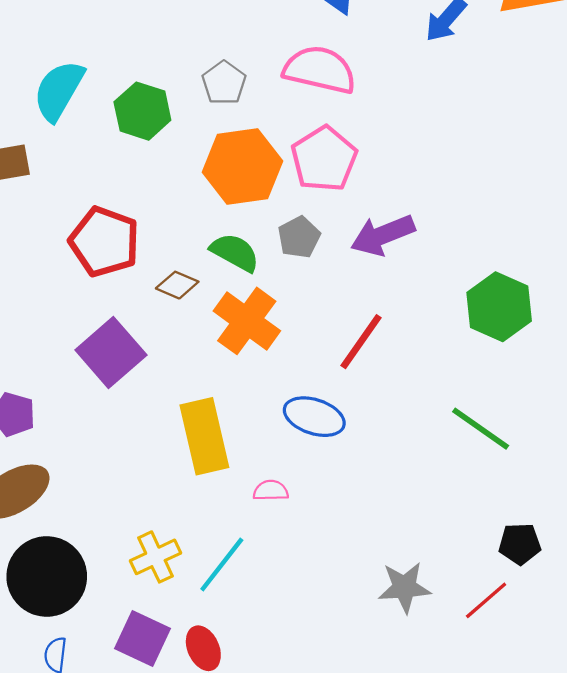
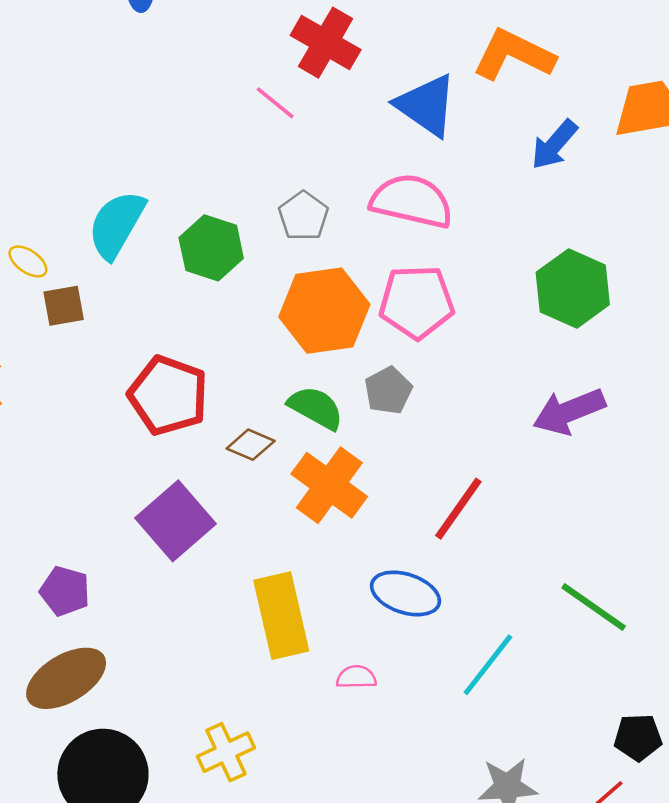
pink pentagon: (324, 159) -> (417, 302), turned 30
purple arrow: (383, 235) -> (569, 411), moved
green hexagon: (499, 307) -> (573, 288), moved
cyan line: (222, 565) -> (488, 665), moved

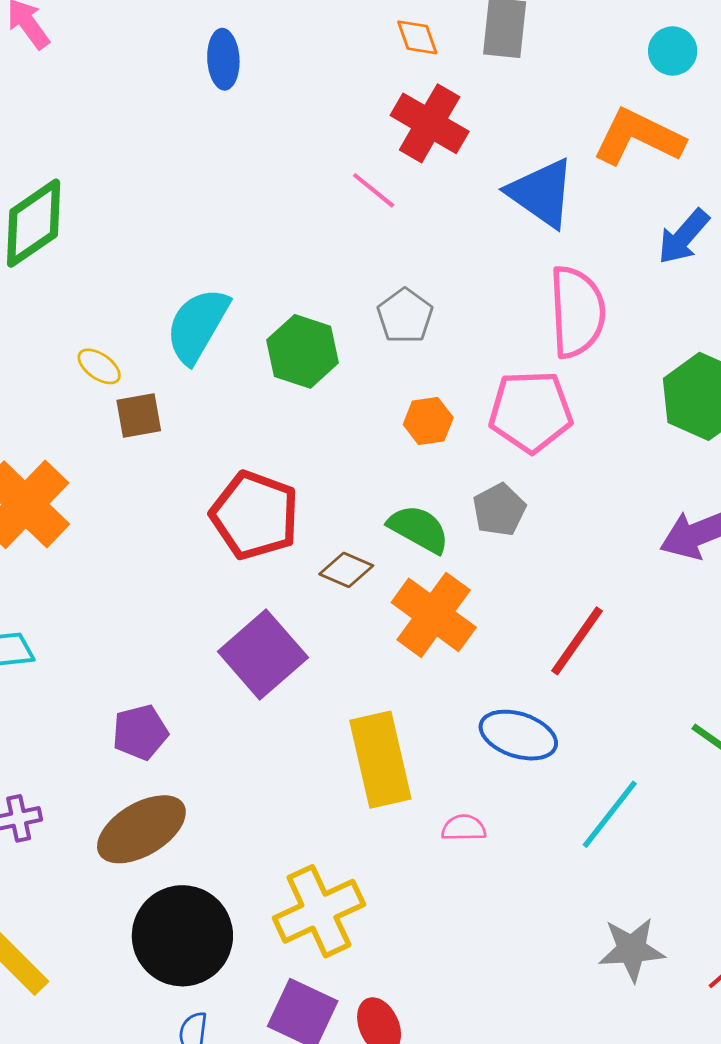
pink semicircle: (412, 201) -> (577, 312), moved, turned 74
orange hexagon: (324, 311) -> (428, 421), size x0.5
purple pentagon: (65, 591) -> (140, 732), turned -30
yellow cross: (226, 752) -> (319, 911), size x1.4

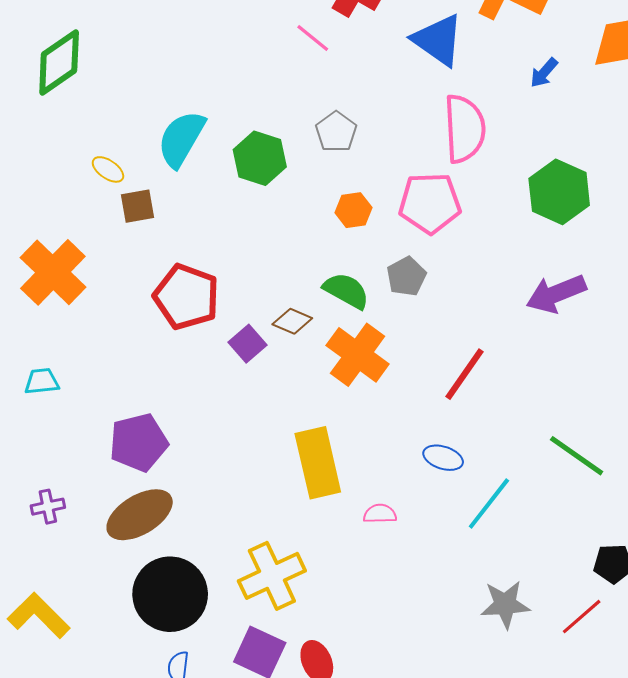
blue arrow: (684, 237) -> (544, 73), size x0.7
red pentagon: (255, 515) -> (186, 297), moved
purple square: (263, 654) -> (248, 344), moved, size x0.6
purple pentagon: (140, 732) -> (139, 442), size x1.4
blue ellipse: (518, 735) -> (443, 458), moved, size x0.7

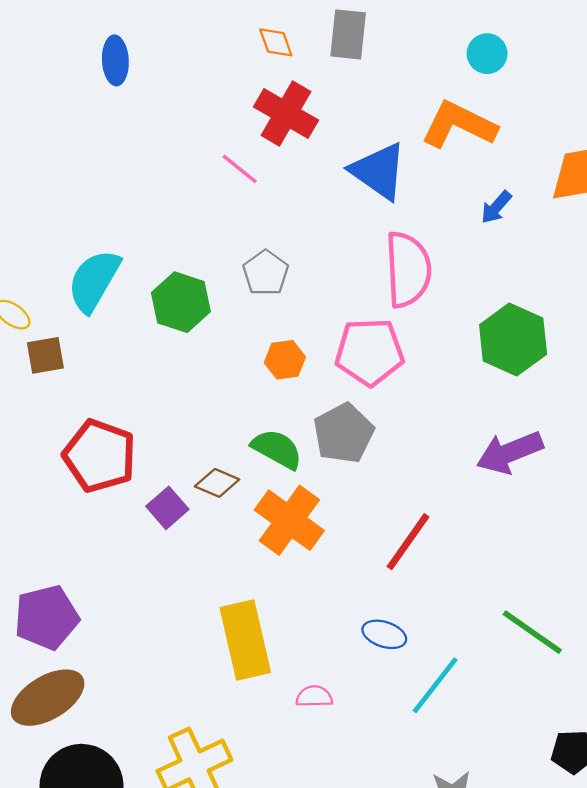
gray pentagon: (406, 276) -> (344, 433), size x1.4

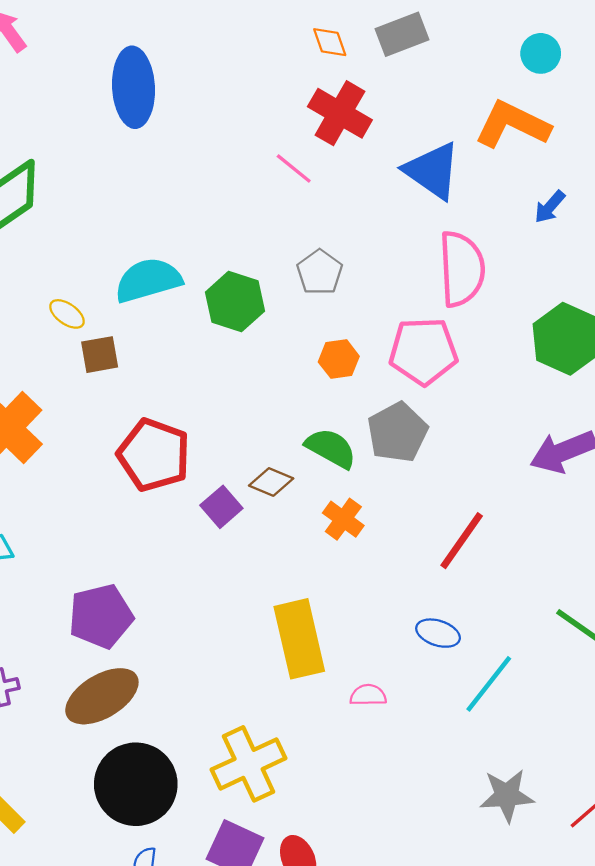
gray rectangle: (348, 34) -> (402, 34), turned 63
blue ellipse: (115, 60) -> (134, 87), moved, size x1.6
cyan semicircle: (94, 281) -> (148, 280), turned 44
orange cross: (289, 520) -> (343, 519), size x0.6

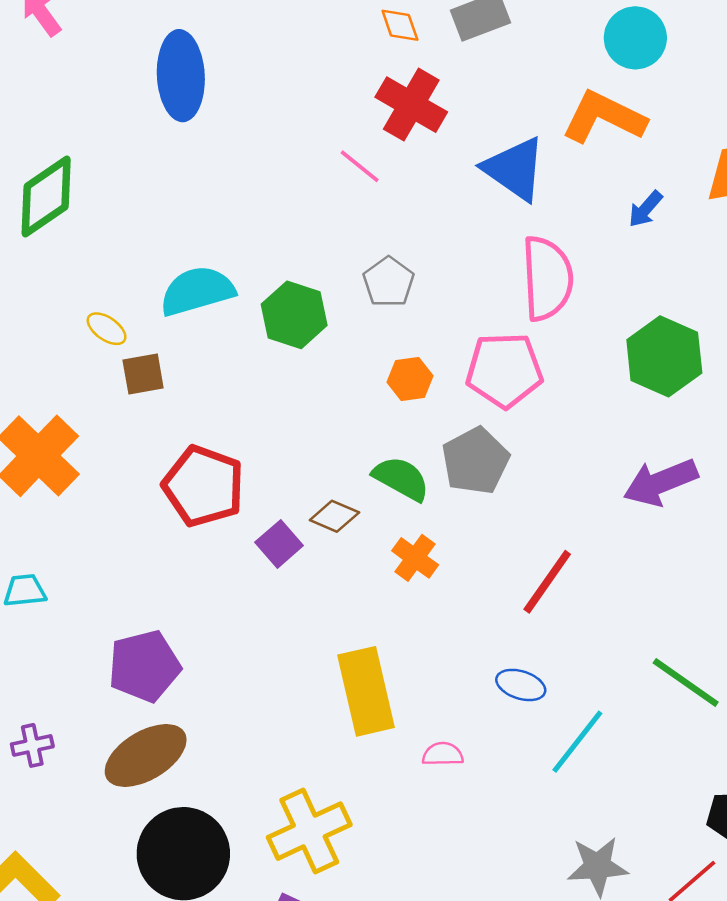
cyan circle: (541, 53) -> (635, 38), size x1.4

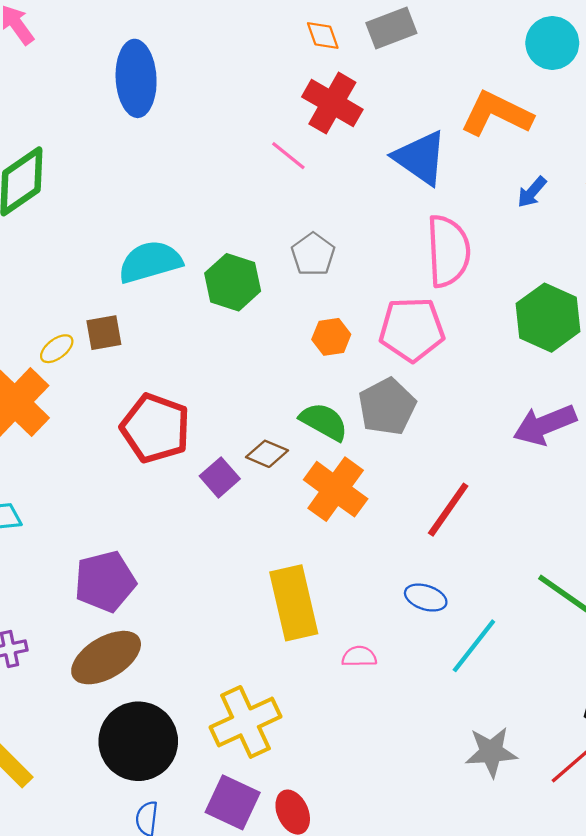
cyan circle: (635, 38) -> (552, 43), moved
yellow ellipse: (107, 329) -> (57, 349), moved, turned -72
orange cross: (415, 558) -> (336, 489), size x1.6

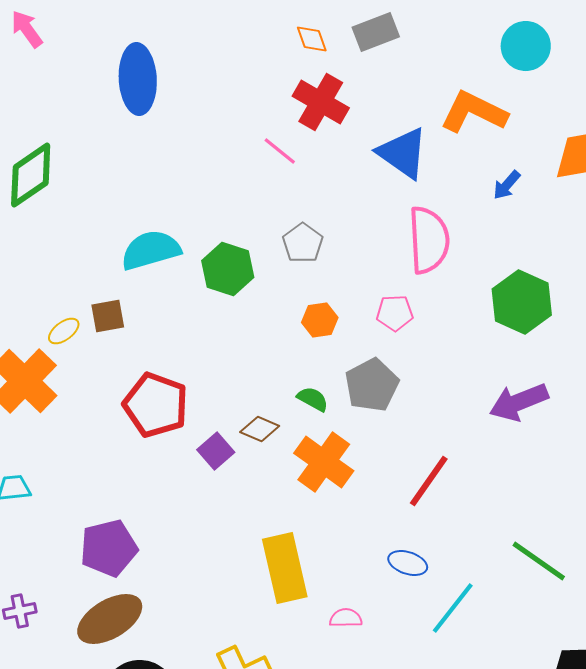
pink pentagon: (412, 329) -> (395, 313), size x0.6
green semicircle: (324, 422) -> (313, 399), size x0.7

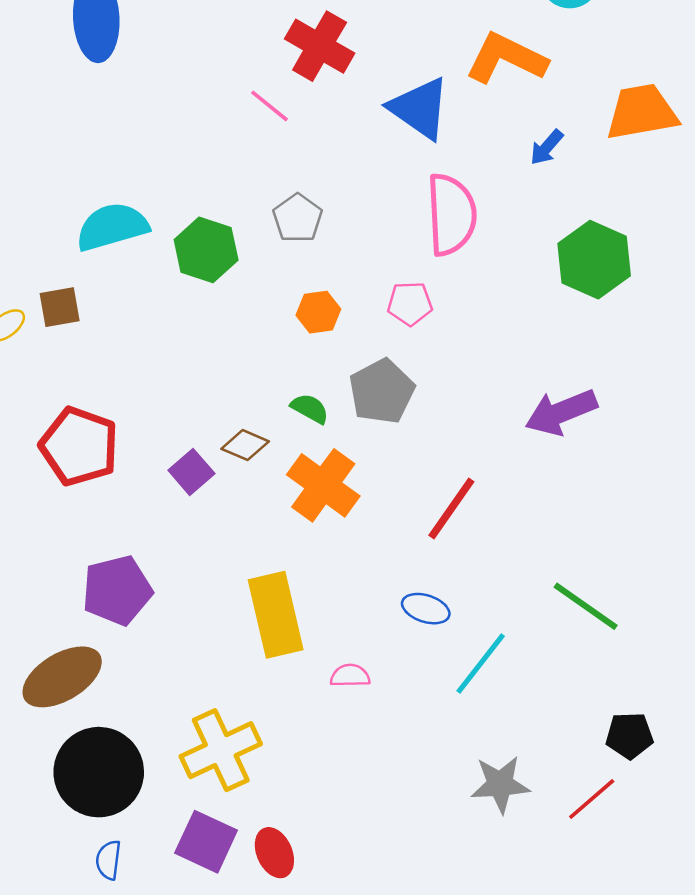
green hexagon: (522, 302) -> (594, 260), moved
red pentagon: (156, 405) -> (79, 446), moved
purple pentagon: (109, 548) -> (117, 590), moved

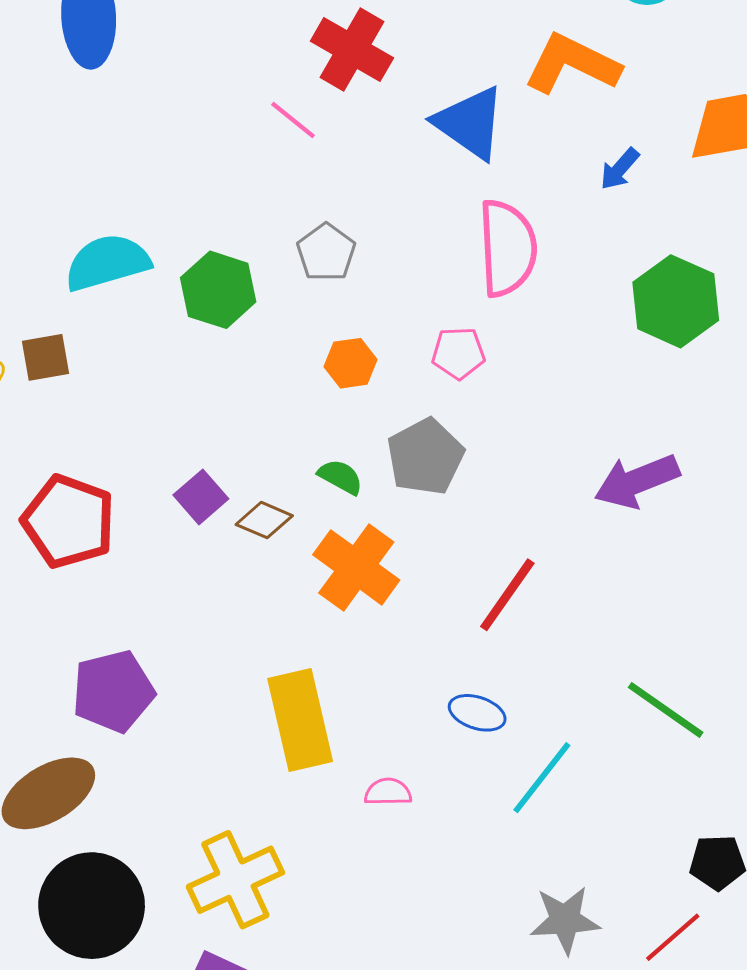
purple square: (191, 472) -> (201, 497), moved

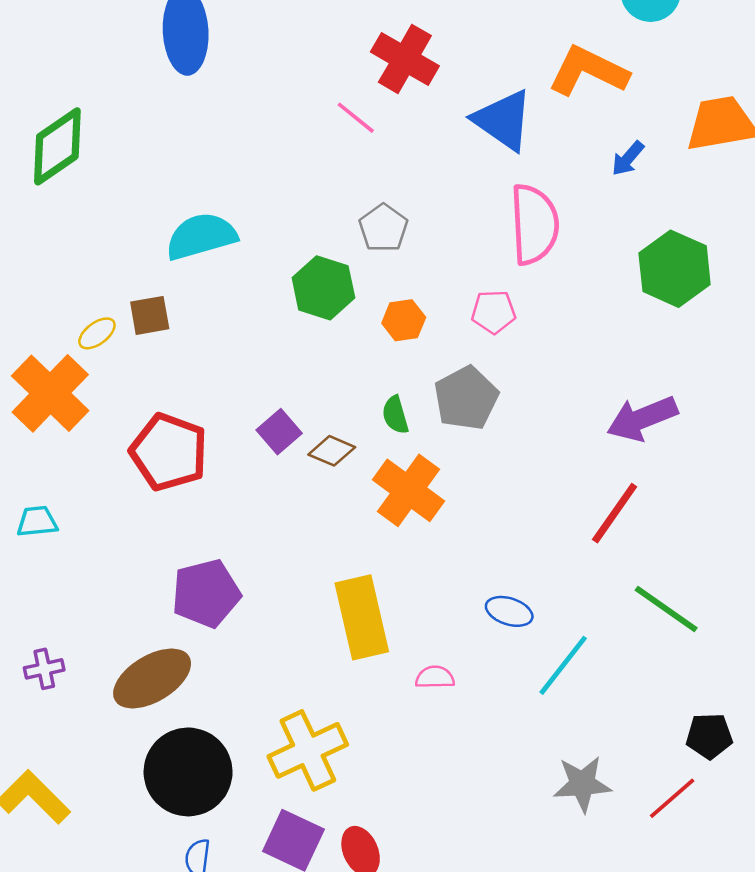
green hexagon: (218, 290) -> (323, 288), moved
green semicircle: (340, 477) -> (395, 415), turned -135
red line: (507, 595) -> (615, 513), moved

